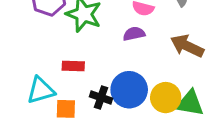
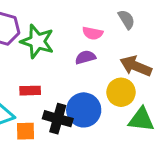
black cross: (101, 98) -> (58, 119), size x1.4
yellow circle: (166, 98) -> (121, 92), moved

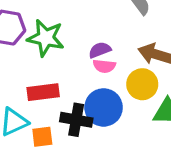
pink semicircle: (93, 33) -> (104, 66), moved
red rectangle: (30, 91) -> (43, 92), size x1.4

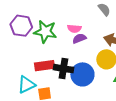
pink semicircle: (104, 66) -> (74, 29), moved
black cross: (76, 120) -> (63, 69), moved

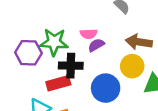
purple hexagon: (21, 26) -> (28, 53), moved
black cross: (63, 69) -> (71, 66), moved

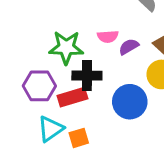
purple semicircle: (96, 45) -> (129, 47), moved
purple hexagon: (28, 53) -> (39, 86), moved

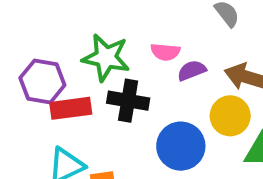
purple hexagon: (39, 86) -> (42, 81), moved
red rectangle: (72, 97) -> (71, 108), moved

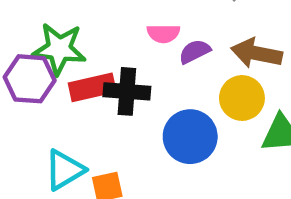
green star: (106, 58) -> (59, 49), moved
red rectangle: (71, 108) -> (92, 87), moved

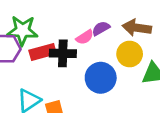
pink semicircle: (163, 33) -> (85, 37), moved, turned -30

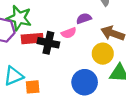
purple semicircle: (101, 28) -> (84, 18), moved
blue circle: (101, 78) -> (85, 82), moved

